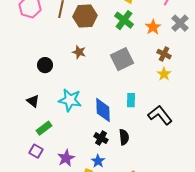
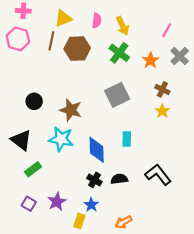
brown star: (79, 52) -> (71, 110), moved, size x1.5
black triangle: (33, 101) -> (21, 140), size x1.5
black L-shape: (160, 115) -> (158, 175), moved
black semicircle: (124, 137) -> (119, 179), turned -91
purple square: (36, 151) -> (29, 204), moved

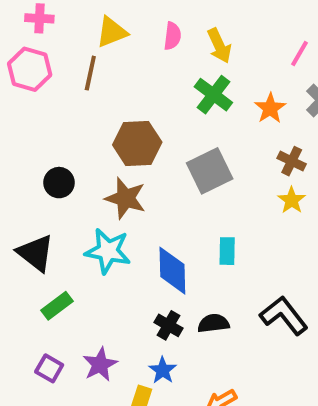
brown hexagon: (77, 49) -> (137, 144), moved

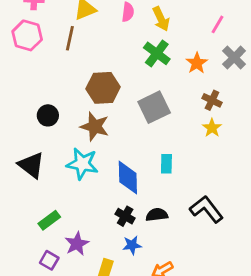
green rectangle: (57, 306) -> (49, 220), moved
purple square: (49, 368) -> (49, 260), moved
blue star: (163, 370) -> (132, 245), moved, turned 30

